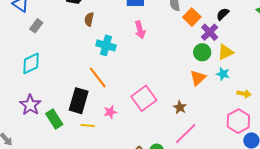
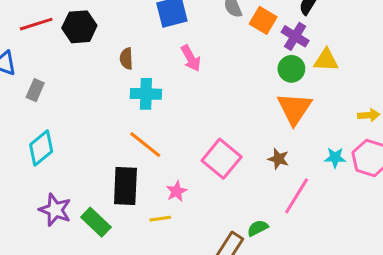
brown semicircle: (89, 19) -> (126, 59), moved
yellow triangle: (226, 52) -> (326, 60), turned 42
cyan star: (223, 74) -> (335, 158), moved
orange triangle: (198, 78) -> (294, 109), size x1.4
yellow line: (88, 126) -> (160, 219), moved

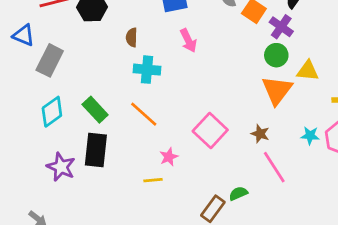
yellow triangle: (326, 60) -> (308, 71), moved
gray rectangle: (35, 90) -> (50, 60), size x1.6
black rectangle: (125, 186) -> (96, 150), moved
pink line: (297, 196) -> (274, 167), turned -68
green rectangle: (96, 222) -> (95, 110), moved

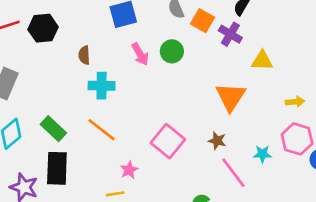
green circle: (276, 55) -> (172, 51), moved
yellow triangle: (308, 71) -> (262, 61), moved
cyan star: (310, 136) -> (262, 154), moved

